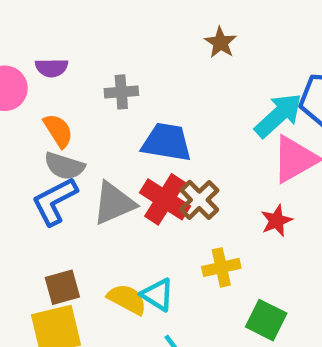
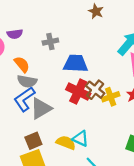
gray triangle: (114, 203) -> (41, 108), moved
yellow cross: (221, 267) -> (111, 97), moved

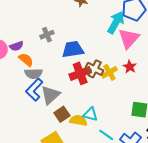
purple semicircle: (15, 34) -> (16, 46), moved
red cross: (78, 91) -> (80, 73), turned -35
brown square: (33, 141) -> (62, 114), moved

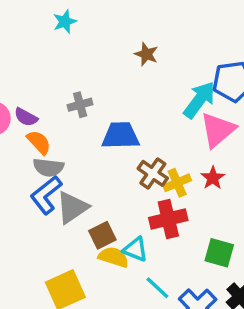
purple semicircle: (16, 46) -> (26, 117), turned 40
red cross: (80, 73) -> (168, 219), moved
brown square: (62, 114) -> (102, 235), moved

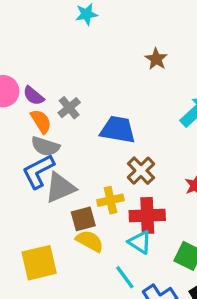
gray cross: (80, 105) -> (69, 108), moved, turned -35
yellow cross: (177, 183) -> (110, 200), moved
cyan triangle: (135, 249) -> (140, 242), moved

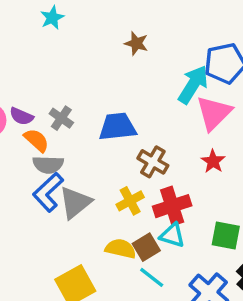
brown square: (83, 219) -> (146, 247), moved
cyan line: (125, 277) -> (152, 277), moved

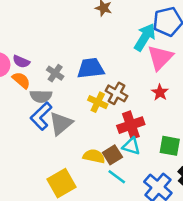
gray cross: (61, 118) -> (55, 73), moved
orange semicircle: (36, 140) -> (21, 80), moved
yellow cross: (130, 201) -> (98, 102), moved, turned -36

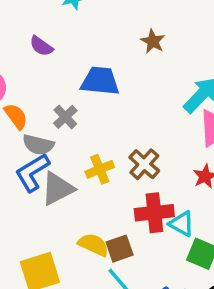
purple semicircle: (21, 62) -> (41, 46), moved
blue trapezoid: (91, 68) -> (100, 81), moved
yellow cross: (98, 102) -> (100, 169), moved, turned 30
cyan triangle: (131, 146) -> (182, 224), moved

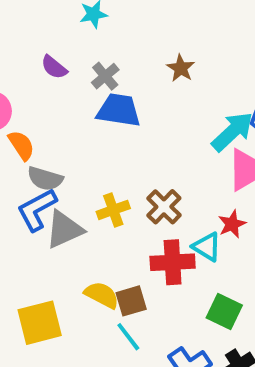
gray cross: (65, 117) -> (105, 76), moved
cyan triangle: (182, 224) -> (207, 247), moved

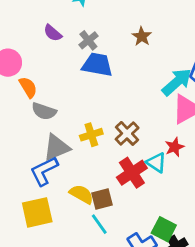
blue L-shape: (37, 210) -> (44, 171), moved
red cross: (173, 262) -> (132, 173), turned -32
green square: (224, 311) -> (164, 229), moved

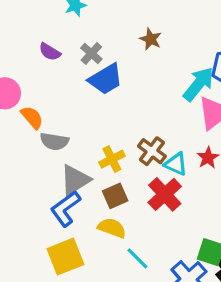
blue trapezoid: (97, 65) -> (106, 79), turned 148
cyan triangle: (156, 163) -> (176, 164), moved
brown square: (102, 199) -> (115, 196), moved

